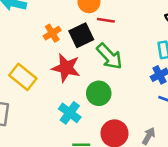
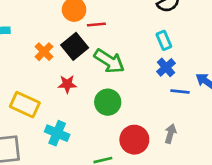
red star: (66, 68) -> (67, 84), size x0.6
cyan cross: (70, 113) -> (57, 133), moved

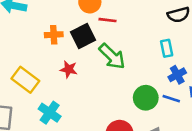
orange cross: (44, 52) -> (54, 35), turned 30
blue cross: (166, 67) -> (177, 75), moved
green circle: (108, 102) -> (146, 98), moved

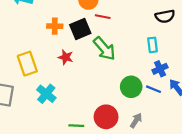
yellow rectangle: (25, 80) -> (27, 64), turned 30

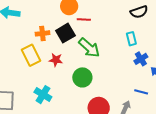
yellow rectangle: (27, 64) -> (31, 55), moved
green circle: (131, 87) -> (82, 77), moved
blue line: (153, 89) -> (141, 92), moved

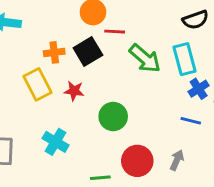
cyan rectangle: (131, 39) -> (184, 59), size x1.5
green arrow: (89, 48) -> (145, 58), moved
blue line: (141, 92) -> (191, 121), moved

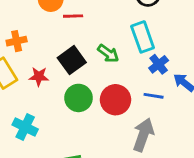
black square: (88, 52) -> (72, 60), moved
green arrow: (145, 58) -> (108, 53), moved, size x0.7
gray arrow: (177, 160) -> (143, 135), size x1.6
red circle: (137, 161) -> (116, 100), moved

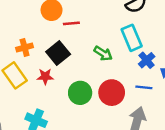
black square: (72, 60) -> (58, 53), moved

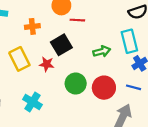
orange cross: (25, 47) -> (32, 26), moved
green arrow: (103, 53) -> (102, 51), turned -56

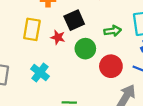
yellow rectangle: (19, 59) -> (32, 29), turned 30
green circle: (76, 84) -> (85, 49), moved

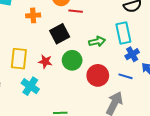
yellow rectangle: (32, 29) -> (19, 59), moved
red star: (58, 37) -> (45, 62), moved

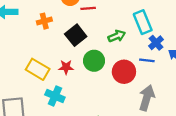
yellow rectangle: (19, 59) -> (38, 69), turned -55
blue line: (125, 76) -> (147, 60), moved

